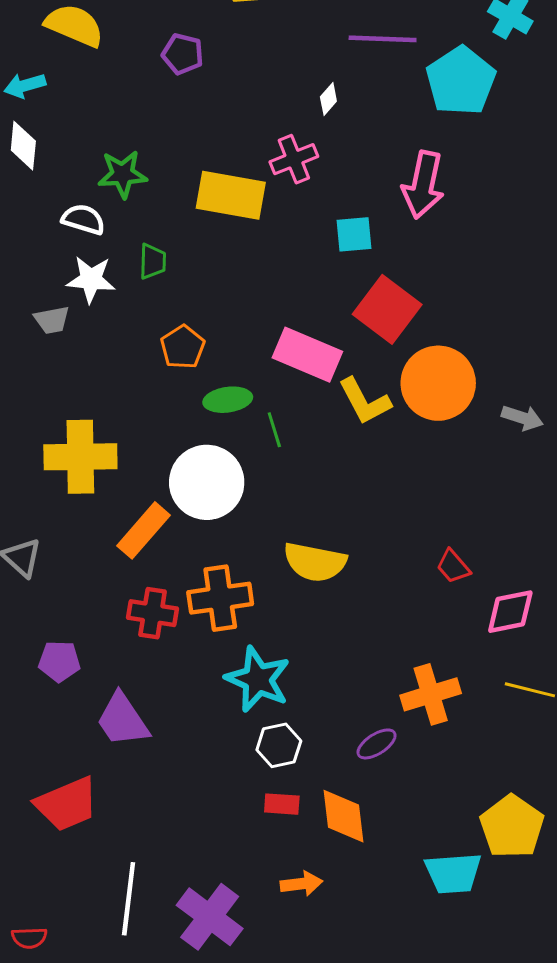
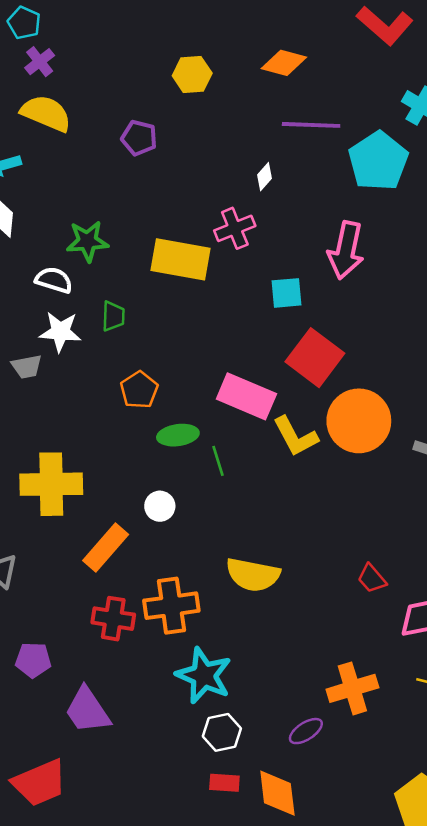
white circle: (207, 482) -> (160, 506), size x0.5

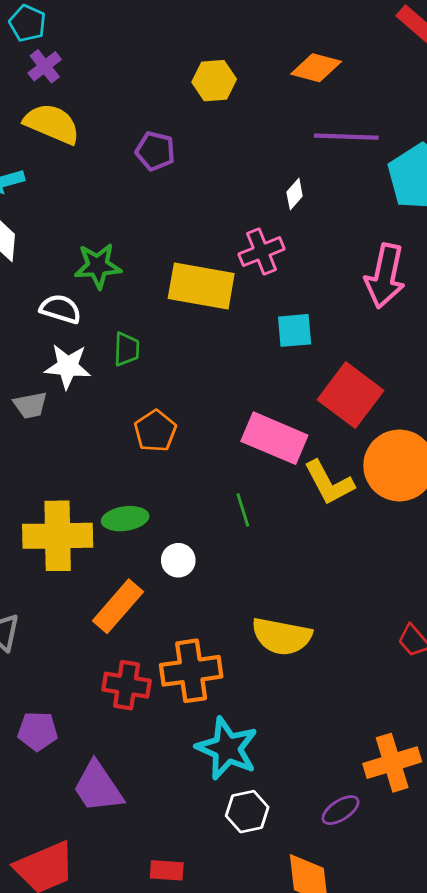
cyan square: (286, 293) -> (295, 330), moved
green ellipse: (178, 435) -> (125, 519), moved
red rectangle: (224, 783) -> (167, 870), moved

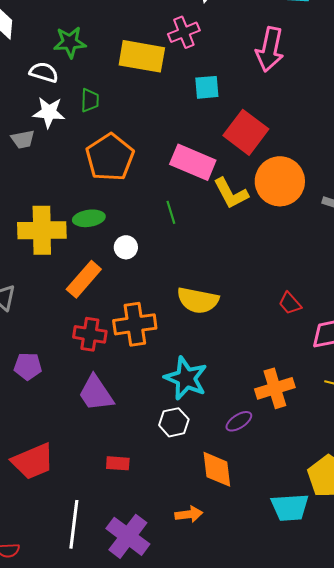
orange pentagon: (155, 431) -> (110, 157), size x1.6
cyan star: (227, 748) -> (186, 378), moved
purple trapezoid: (98, 787) -> (96, 393), moved

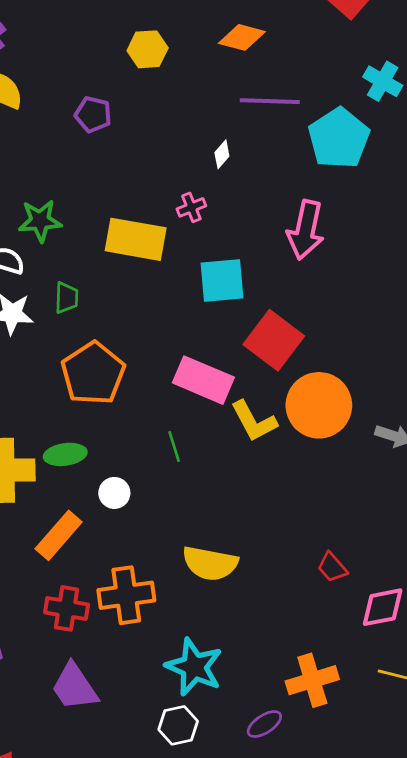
pink cross: (184, 32) -> (191, 207), size x0.7
cyan square: (207, 87) -> (222, 280), size x1.4

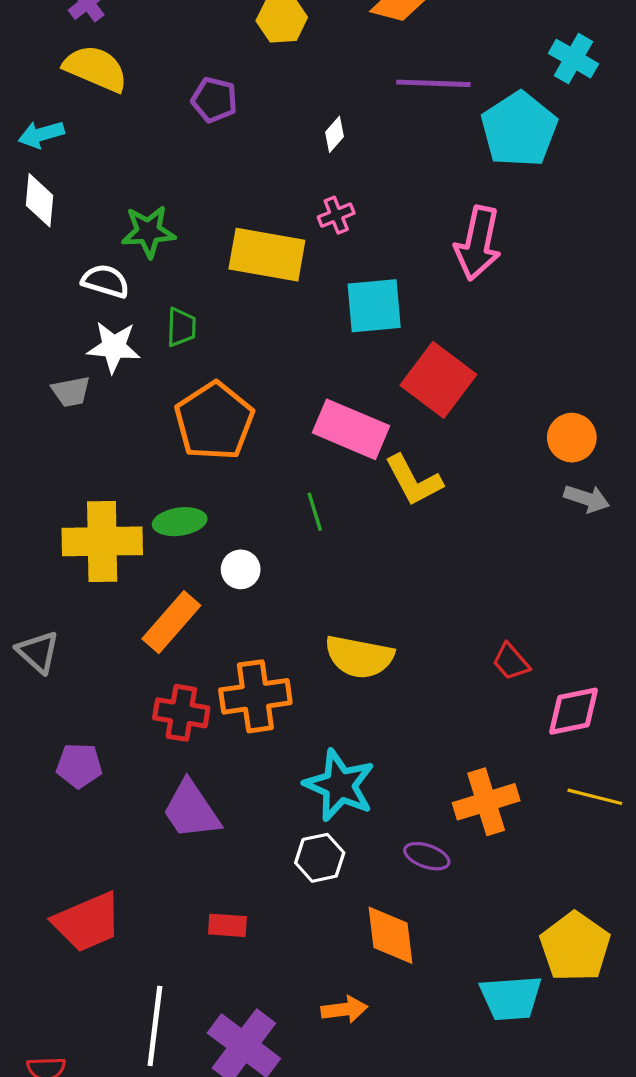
white diamond: (222, 154) -> (335, 134), moved
orange circle: (319, 405) -> (572, 438), moved, size x0.6
purple ellipse: (264, 724) -> (427, 856), turned 52

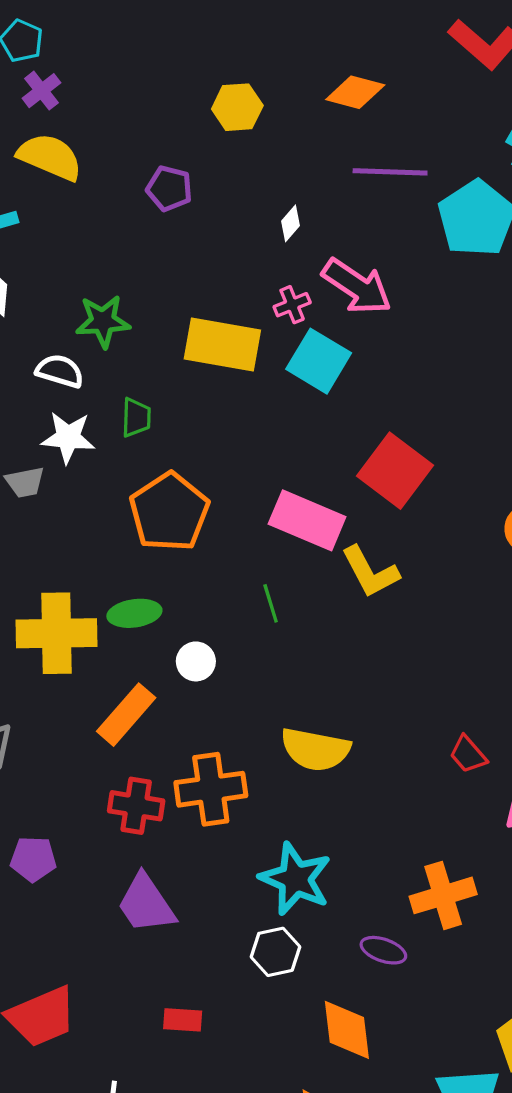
pink arrow: (478, 243) -> (357, 286), moved, turned -68
cyan square: (374, 306) -> (319, 361), moved, turned 36

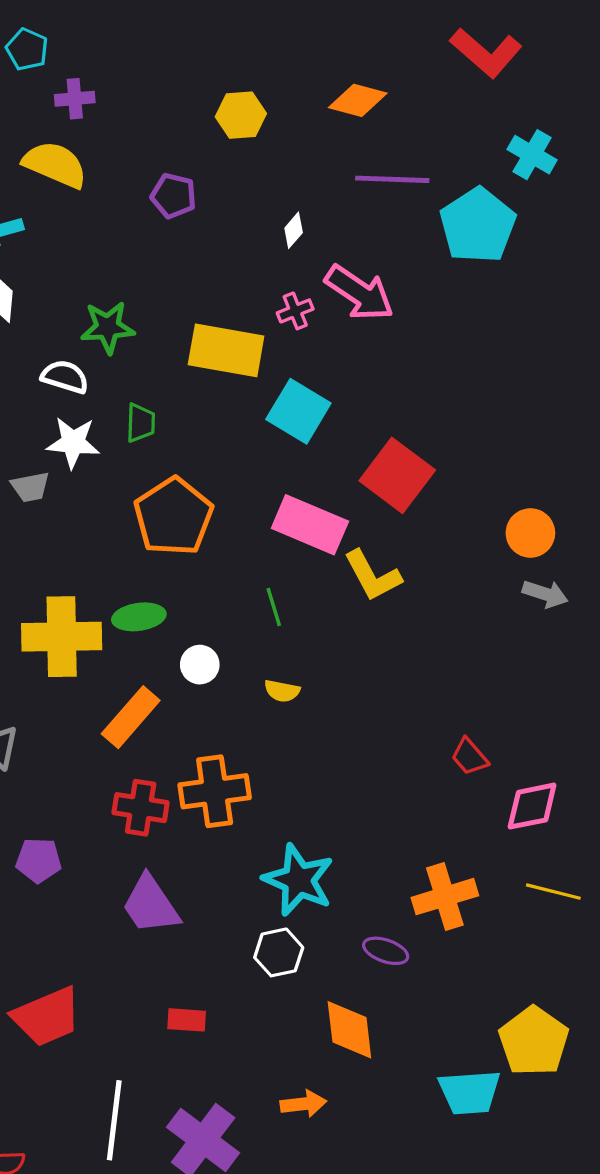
purple cross: (42, 91) -> (75, 99), moved, turned 33
cyan square: (319, 361) -> (298, 411), moved
yellow semicircle: (315, 749) -> (282, 691), moved, size x0.5

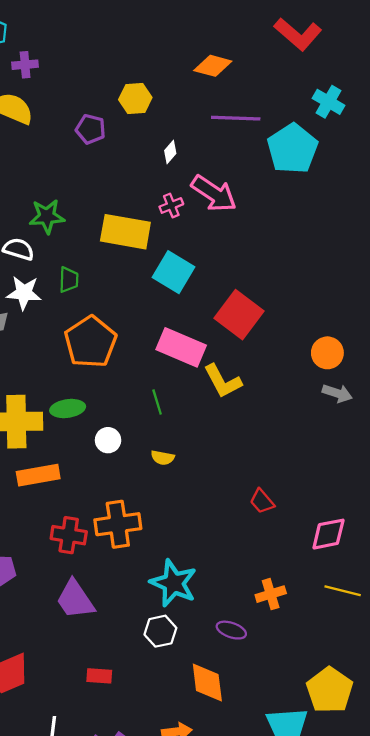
yellow hexagon: (241, 115) -> (135, 99), moved
orange rectangle: (131, 717) -> (38, 475), moved, turned 39
red trapezoid: (470, 757) -> (262, 501), moved
orange cross: (445, 897) -> (271, 594), size x0.7

